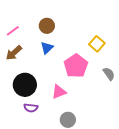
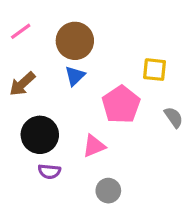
brown circle: (47, 26) -> (75, 41), size x1.5
pink line: (13, 31) -> (21, 31), moved
yellow square: (97, 44) -> (154, 70), turned -35

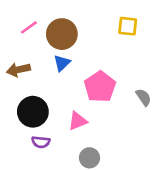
pink line: (21, 31) -> (29, 27), moved
yellow square: (154, 70) -> (128, 26), moved
brown arrow: (22, 84) -> (18, 70), turned 30

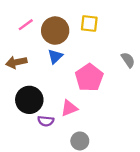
yellow square: (128, 26) -> (89, 23), moved
gray semicircle: (143, 97) -> (128, 60), moved
purple semicircle: (41, 142) -> (46, 121), moved

